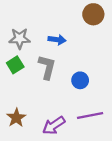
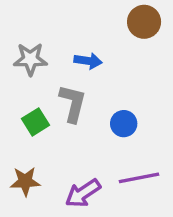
green square: (15, 65) -> (35, 122), moved
brown star: (16, 118) -> (25, 181), turned 30

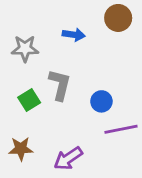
blue arrow: (88, 61) -> (74, 35), moved
purple line: (139, 178) -> (121, 129), moved

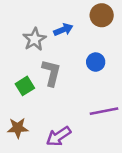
blue arrow: (74, 35) -> (63, 30), turned -30
gray star: (25, 49) -> (35, 39), moved, turned -30
blue circle: (101, 101) -> (96, 62), moved

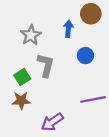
blue arrow: (63, 30) -> (68, 29), moved, turned -63
brown star: (18, 128) -> (21, 101), moved

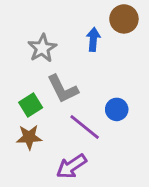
blue circle: (85, 56) -> (117, 109), moved
gray L-shape: (46, 65) -> (63, 89), turned 140
purple line: (93, 99) -> (85, 127), moved, turned 50

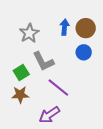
brown circle: (124, 19) -> (86, 28), moved
blue circle: (117, 109) -> (84, 52), moved

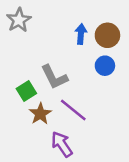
gray star: (29, 33) -> (19, 20), moved
brown star: (20, 95) -> (40, 114), moved, turned -30
purple arrow: (49, 115) -> (62, 144), turned 90

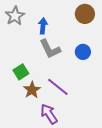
blue arrow: (81, 34) -> (43, 26), moved
brown circle: (107, 35) -> (85, 14), moved
gray L-shape: (54, 77) -> (50, 49), moved

